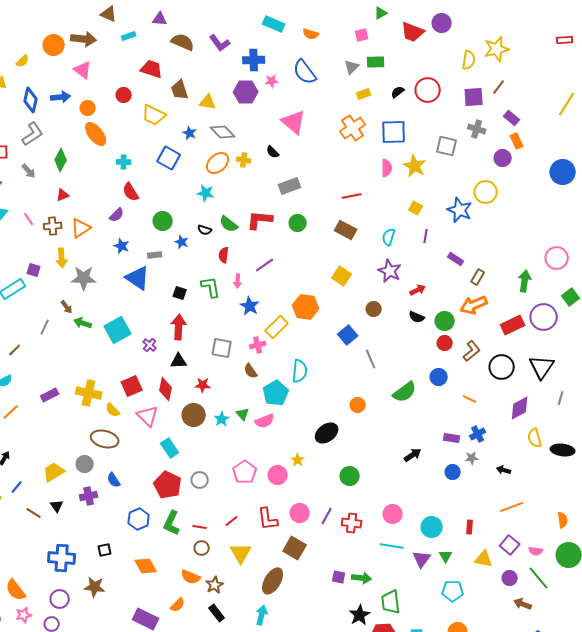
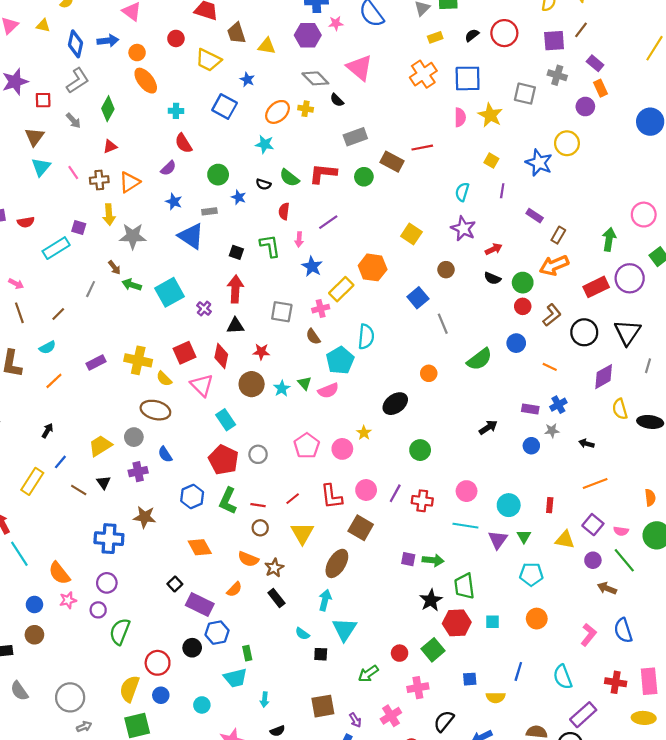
gray diamond: (223, 132) -> (315, 78), moved
brown rectangle: (346, 230) -> (392, 162), moved
black square: (105, 550) -> (175, 584), moved, turned -32
brown star: (95, 587) -> (145, 517), moved

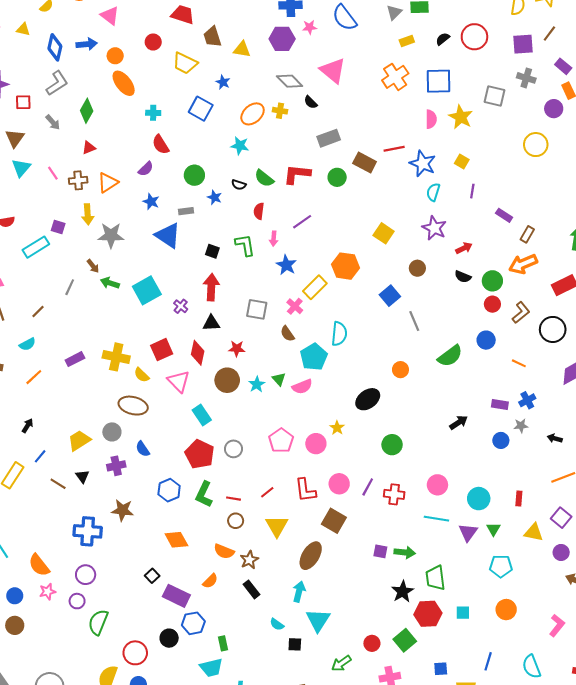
blue star: (539, 163) -> (423, 164), moved
pink cross: (321, 309) -> (295, 306), turned -35

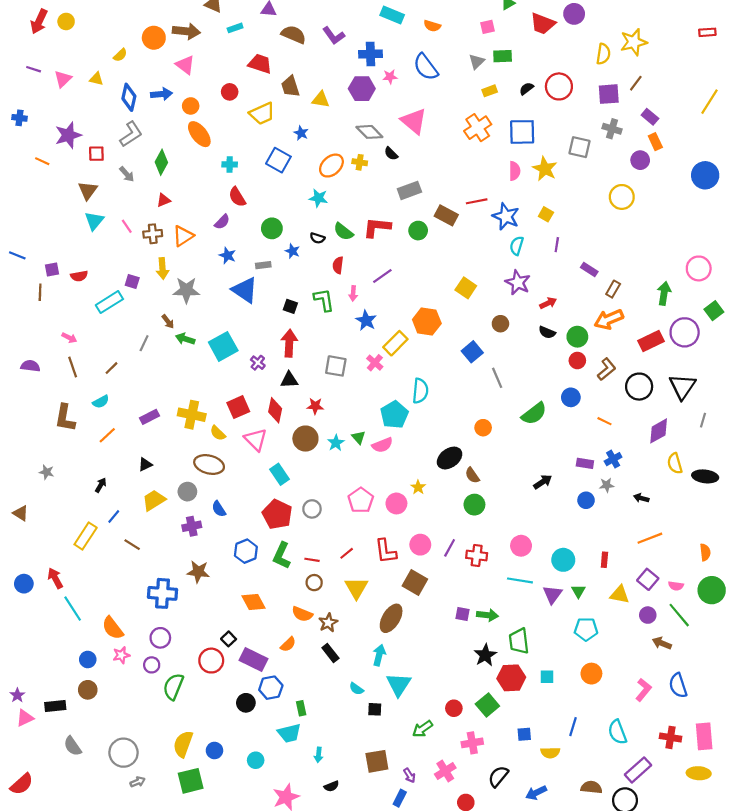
yellow trapezoid: (185, 63) -> (262, 114), turned -50
brown semicircle: (287, 334) -> (472, 475), moved
black triangle: (82, 476) -> (145, 465), moved, turned 40
red circle: (135, 653) -> (211, 661), moved

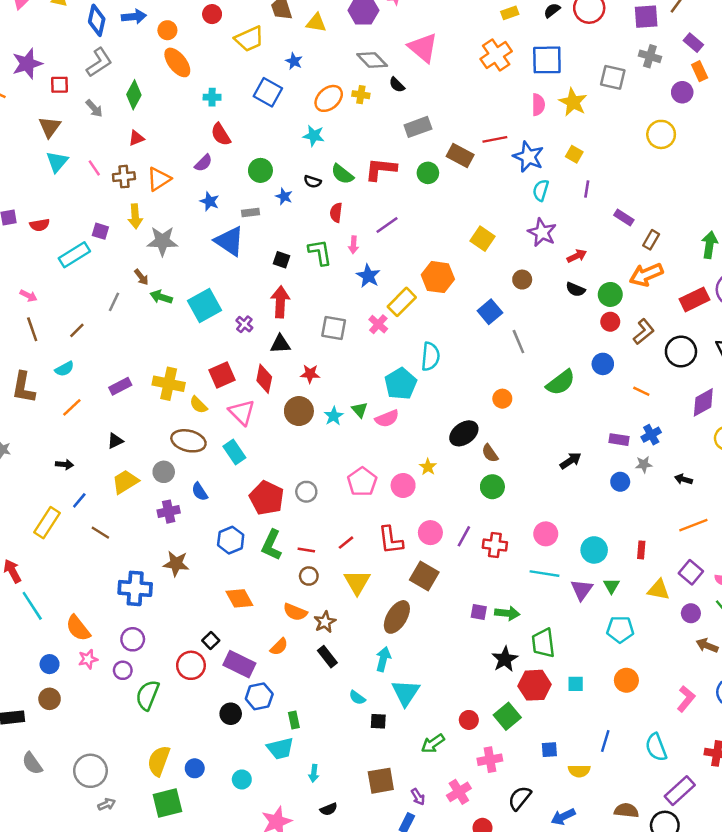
cyan rectangle: (279, 474) -> (234, 452), moved
black arrow: (101, 485) -> (64, 464), turned 64

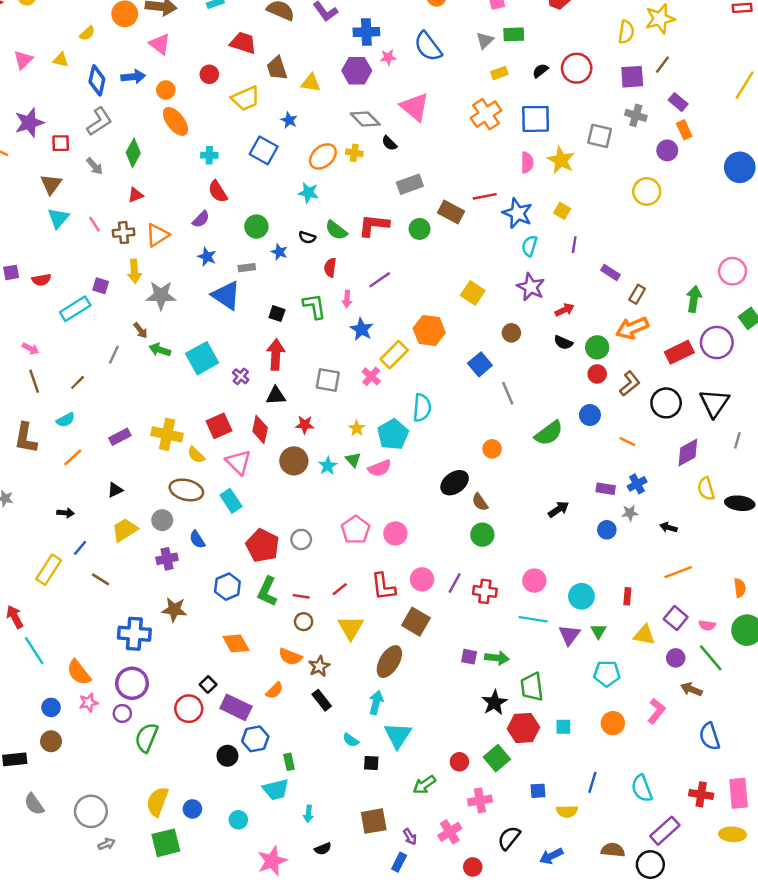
yellow star: (428, 467) -> (357, 428), moved
purple circle: (133, 639) -> (132, 683), size x1.4
pink L-shape: (686, 699) -> (656, 711), moved

